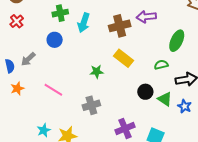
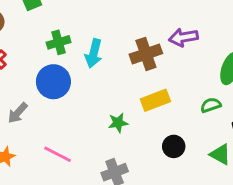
blue circle: (55, 40) -> (53, 82), size x1.5
yellow rectangle: (123, 58) -> (155, 100), turned -54
black circle: (145, 92) -> (174, 146), moved

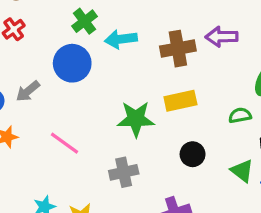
green cross: (59, 42) -> (84, 21), turned -30
cyan arrow: (94, 53) -> (121, 39), turned 60
green star: (118, 123) -> (136, 119), size x1.6

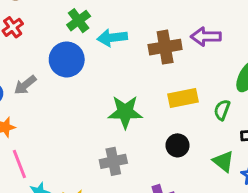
yellow rectangle: (180, 101) -> (183, 98), moved
green semicircle: (240, 115) -> (222, 110), turned -60
pink line: (64, 143) -> (19, 164), moved, turned 32

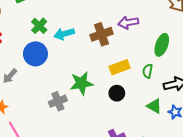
black circle: (177, 145) -> (117, 93), moved
gray cross: (113, 161) -> (58, 101), moved

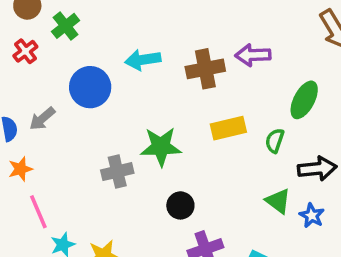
green cross: (39, 26) -> (66, 26), moved
black circle: (117, 93) -> (180, 205), moved

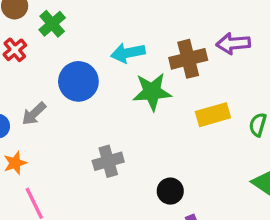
green star: (161, 147) -> (152, 92), moved

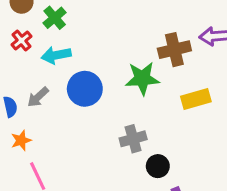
cyan arrow: (128, 53) -> (56, 55), moved
blue circle: (78, 81) -> (85, 89), moved
gray cross: (108, 161) -> (133, 139), moved

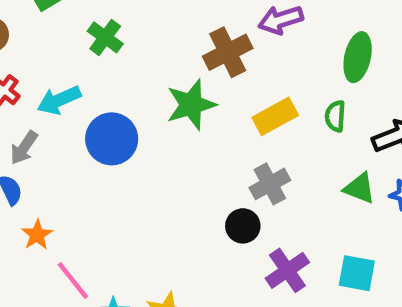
green cross: (55, 18) -> (105, 37), moved
gray arrow: (38, 97) -> (24, 148), moved
gray cross: (133, 139) -> (270, 184), moved

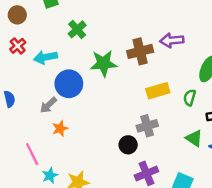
green star: (191, 105) -> (104, 63), moved
gray arrow: (24, 148) -> (48, 105), moved
orange star: (37, 235) -> (60, 128), moved

